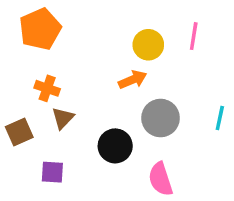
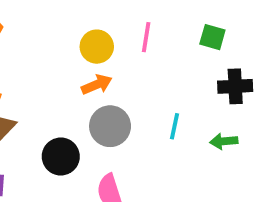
orange arrow: (133, 80) -> (97, 84), moved

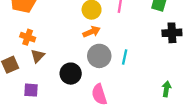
cyan line: (174, 126) -> (125, 57), moved
green arrow: (224, 141) -> (166, 89), moved, turned 104

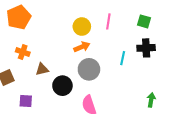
black cross: (172, 33) -> (146, 48), moved
brown triangle: (38, 56) -> (42, 69), moved, turned 32
cyan line: (125, 57) -> (123, 58), moved

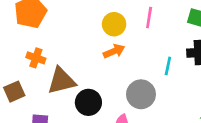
brown triangle: (42, 69) -> (61, 81), size x1.6
gray circle: (89, 69) -> (141, 94), moved

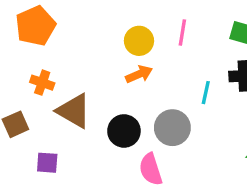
brown triangle: (61, 81) -> (74, 111), turned 44
black circle: (88, 102) -> (124, 131), moved

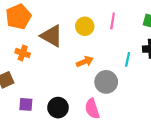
orange arrow: (139, 74) -> (85, 62), moved
brown triangle: (74, 111) -> (52, 36), moved
black circle: (124, 131) -> (58, 108), moved

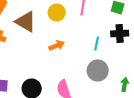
gray circle: (106, 82) -> (98, 71), moved

